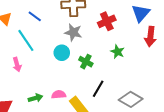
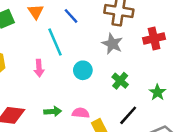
green star: (117, 52) -> (157, 92), moved
cyan circle: (62, 53) -> (83, 70), moved

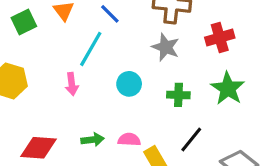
cyan line: (55, 42) -> (91, 49), turned 56
green cross: (120, 81) -> (178, 95), turned -35
green star: (157, 92) -> (228, 88), moved, size x1.5

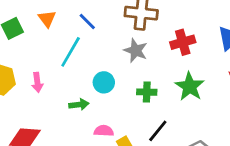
pink arrow: (72, 84) -> (37, 82), moved
green arrow: (93, 140) -> (79, 105), moved

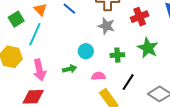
cyan line: (71, 52) -> (35, 34), moved
pink arrow: (37, 82) -> (39, 70), moved, size x1.5
pink semicircle: (104, 131) -> (98, 76), moved

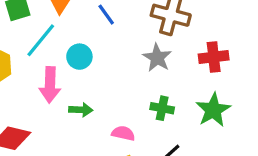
cyan circle: (86, 51) -> (79, 57), moved
pink arrow: (39, 70) -> (50, 85), moved

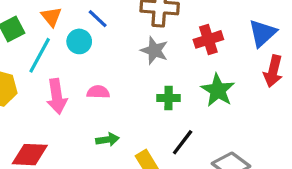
cyan circle: (79, 57) -> (79, 41), moved
green arrow: (81, 110) -> (107, 140), moved
pink semicircle: (123, 133) -> (98, 92), moved

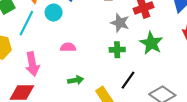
gray star: (154, 51) -> (120, 23), moved
pink arrow: (57, 96) -> (32, 64), moved

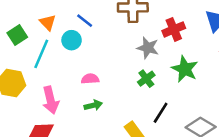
green cross: (117, 50) -> (146, 79), turned -32
green arrow: (76, 80) -> (93, 105), moved

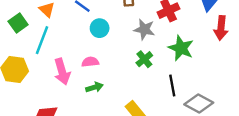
cyan circle: (72, 40) -> (100, 28), moved
pink arrow: (50, 100) -> (62, 72), moved
black line: (161, 113) -> (172, 86), moved, turned -40

